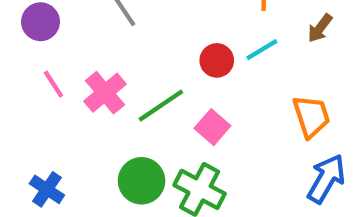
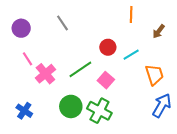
cyan line: (262, 50) -> (131, 55), moved
pink cross: (105, 93) -> (45, 74), moved

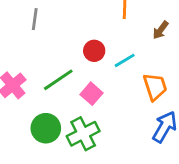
gray line: (62, 23) -> (35, 19), turned 42
green cross: (99, 111) -> (83, 134), turned 35

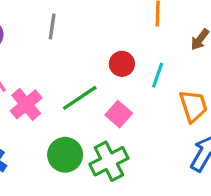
cyan line: (125, 60) -> (158, 75), turned -40

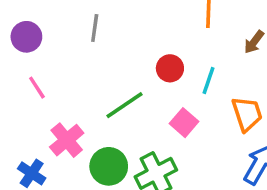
pink cross: (26, 104) -> (67, 140), moved
pink square: (119, 114) -> (184, 123), moved

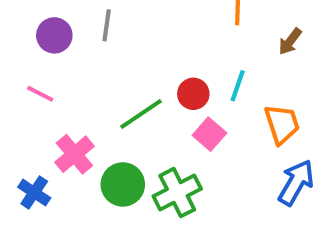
purple circle: (26, 37) -> (54, 35), moved
red circle: (170, 68) -> (193, 94), moved
pink line: (37, 88) -> (40, 94), turned -30

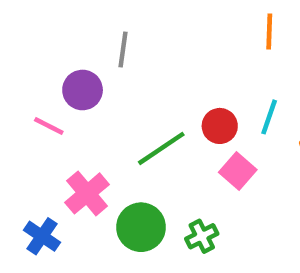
purple circle: (54, 35) -> (83, 90), moved
green cross: (177, 193) -> (202, 236), size x0.6

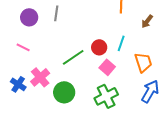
purple circle: (83, 90) -> (29, 17), moved
blue cross: (42, 236) -> (18, 84), moved
green cross: (202, 236) -> (106, 96), moved, size x1.6

